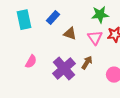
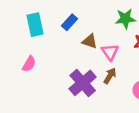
pink triangle: (95, 38) -> (110, 52), moved
pink semicircle: (31, 62) -> (29, 64), moved

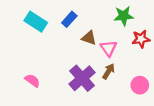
cyan rectangle: (35, 25) -> (36, 22), turned -45
pink semicircle: (29, 64) -> (32, 81), moved, turned -84

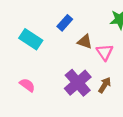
cyan rectangle: (36, 22) -> (31, 39), moved
brown arrow: (109, 71) -> (105, 85), moved

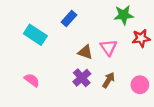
brown triangle: (85, 42) -> (85, 52), moved
purple cross: (78, 83) -> (82, 78), size x0.7

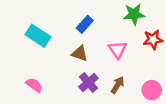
blue rectangle: (69, 19) -> (85, 24), moved
brown triangle: (85, 52) -> (80, 53), moved

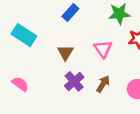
blue rectangle: (85, 24) -> (70, 12), moved
brown triangle: (80, 53) -> (65, 53), turned 42

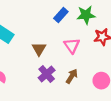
blue rectangle: (70, 12) -> (61, 15), moved

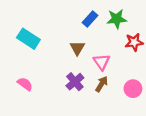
pink triangle: (72, 46) -> (102, 62), moved
brown triangle: (39, 49) -> (77, 48), moved

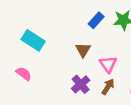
pink semicircle: (25, 84) -> (24, 74), moved

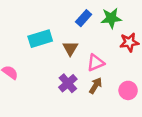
cyan rectangle: (33, 40) -> (40, 39), moved, turned -50
pink triangle: (108, 64) -> (96, 63), turned 42

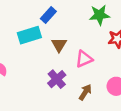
blue rectangle: (84, 18) -> (48, 15), moved
brown arrow: (96, 86) -> (85, 92), moved

